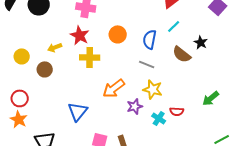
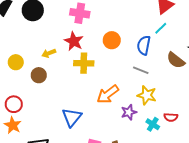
cyan line: (174, 26) -> (161, 28), moved

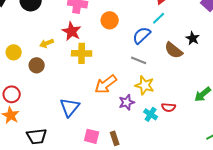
orange circle: (112, 40) -> (110, 20), moved
blue semicircle: (144, 45) -> (142, 35), turned 36

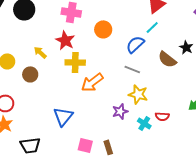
yellow arrow: (47, 43) -> (40, 52), turned 64
orange arrow: (106, 84) -> (92, 82), moved

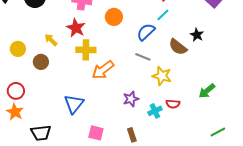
yellow star: (138, 94) -> (162, 76), moved
cyan cross: (144, 123) -> (155, 111), turned 32
brown rectangle: (108, 147) -> (132, 135), moved

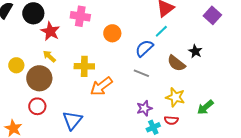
red star: (76, 28) -> (50, 31), moved
brown circle: (41, 62) -> (39, 78), size x1.6
yellow star: (162, 76) -> (175, 97), moved
red circle: (16, 91) -> (37, 106), moved
purple star: (131, 99) -> (144, 108), moved

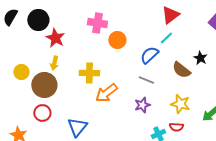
pink cross: (80, 16) -> (97, 23), moved
yellow arrow: (49, 56) -> (54, 63), turned -120
purple star: (144, 108) -> (142, 105), moved

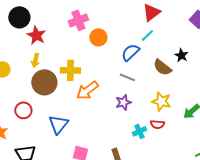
pink cross: (97, 23) -> (78, 20), turned -30
brown circle: (44, 85) -> (44, 82), moved

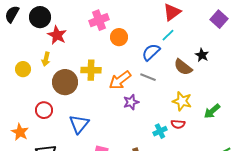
yellow arrow: (35, 60) -> (46, 59), moved
orange arrow: (87, 90) -> (120, 80), moved
purple star: (123, 102) -> (131, 102), moved

